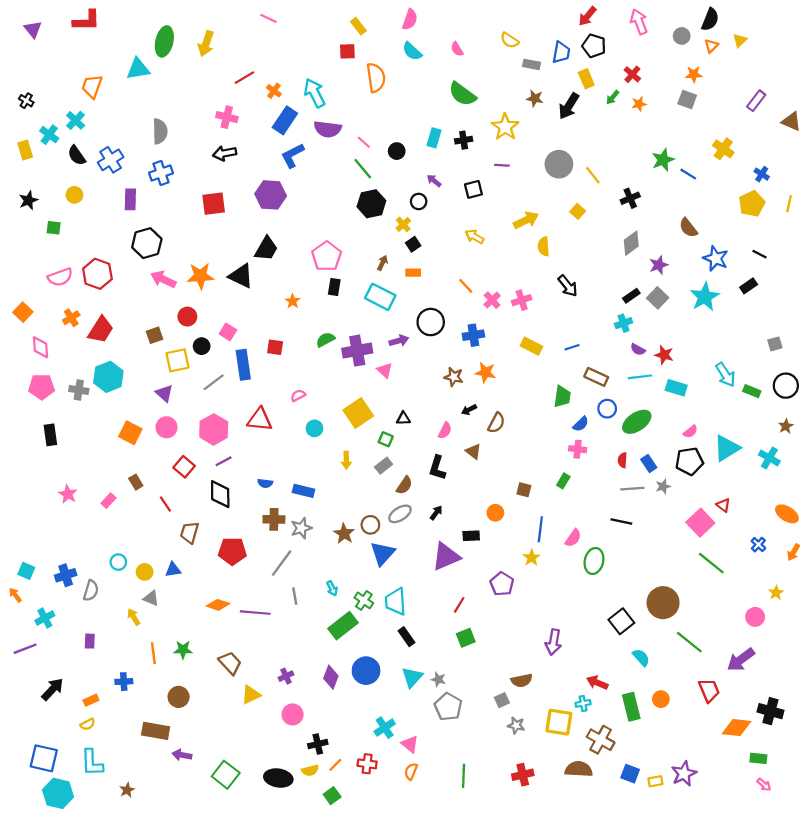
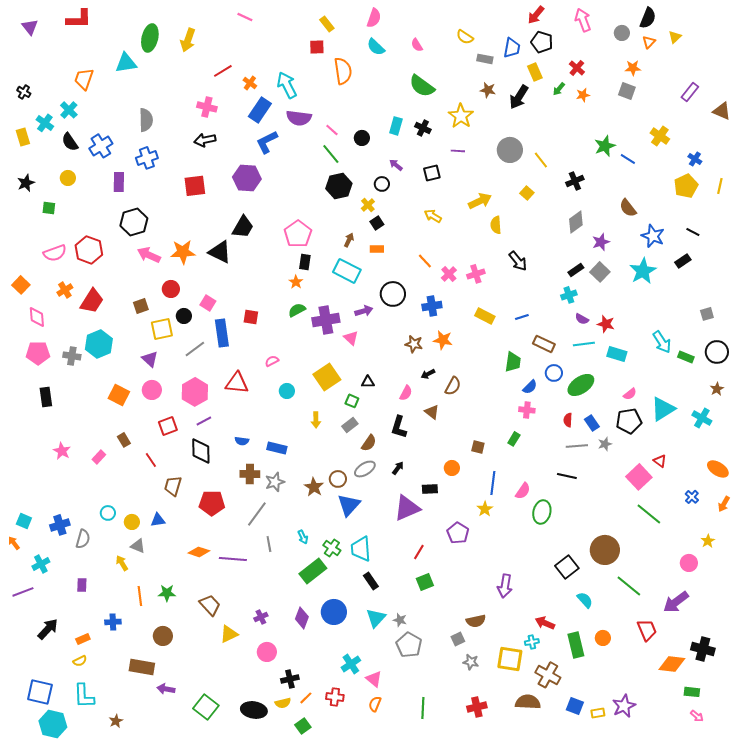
black cross: (464, 140) -> (423, 128), turned 35
orange star: (293, 301) -> (296, 282), moved
red square: (184, 467) -> (168, 426), turned 30

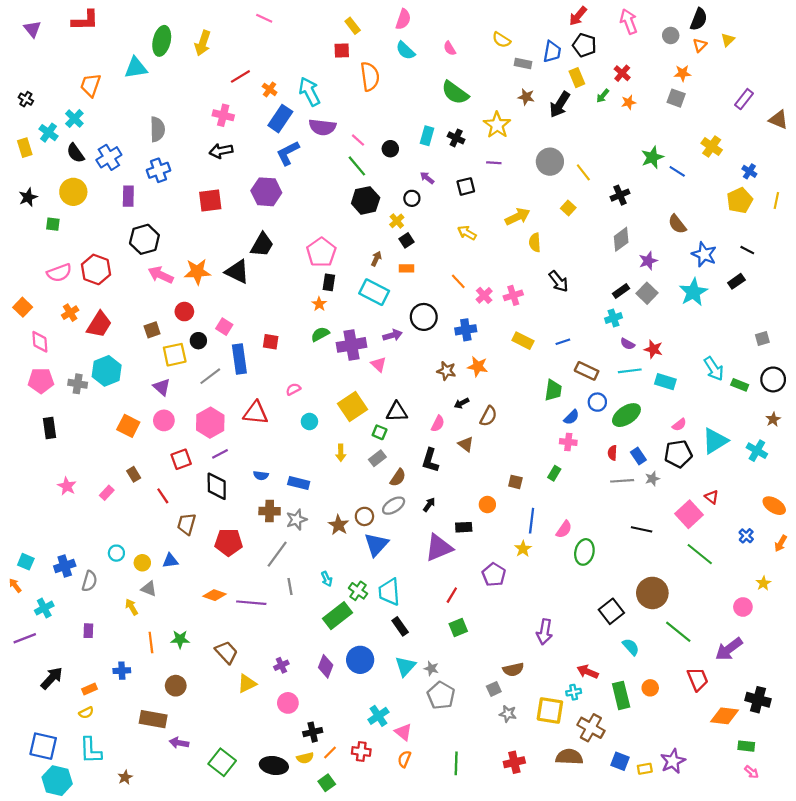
yellow circle: (68, 178) -> (73, 192), size x1.6
black triangle: (368, 382) -> (397, 412), size x1.5
black line: (567, 476) -> (642, 529), moved

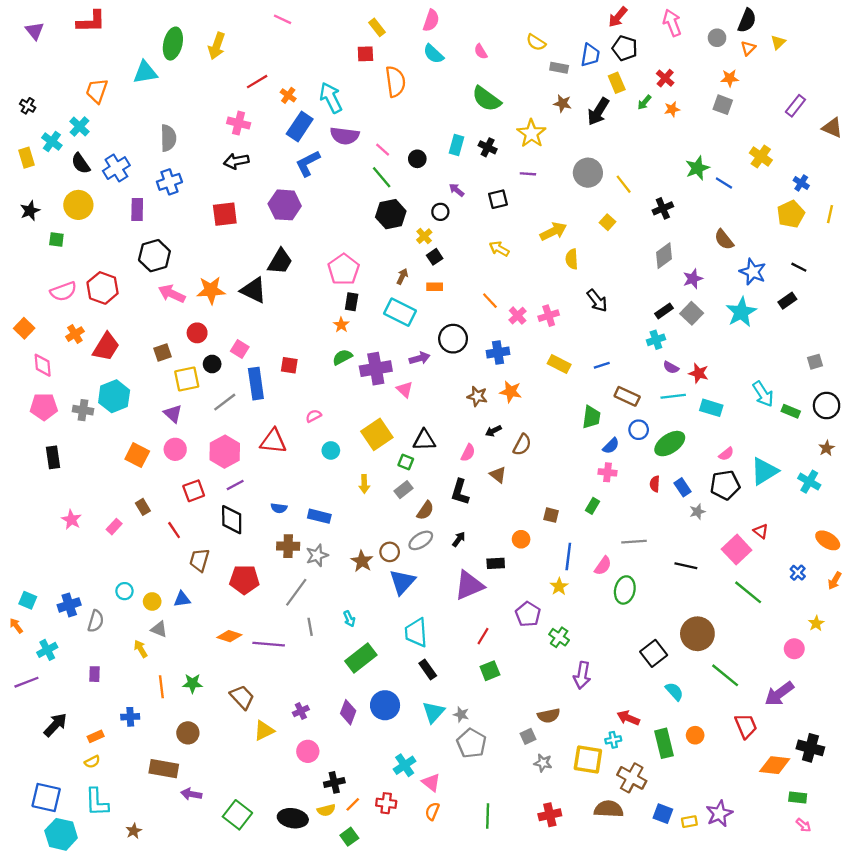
gray line: (622, 481) -> (634, 542), moved
green cross: (358, 591) -> (559, 637), moved

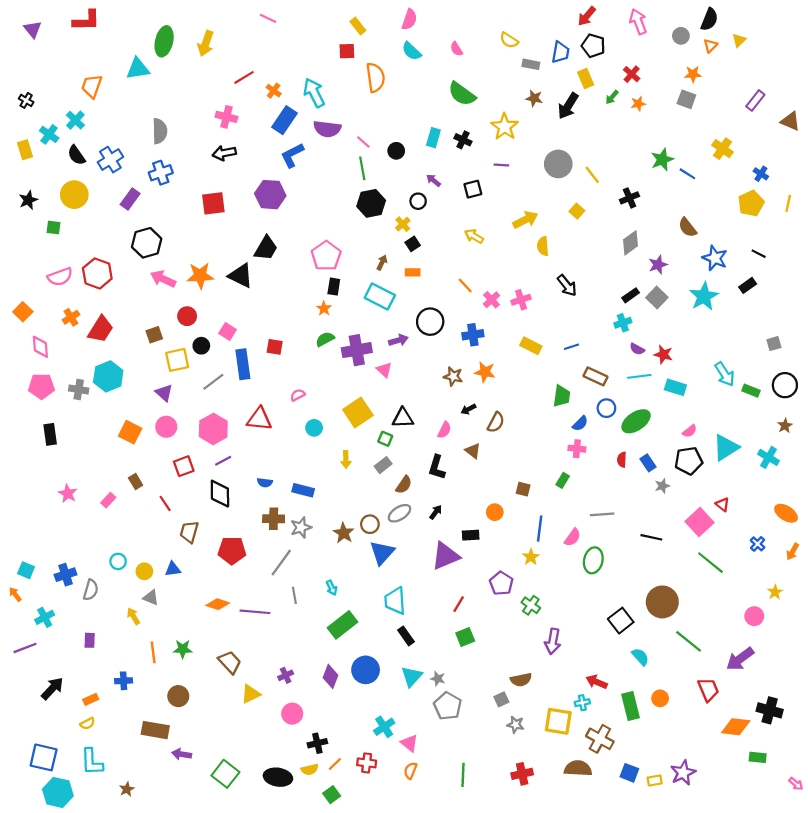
green line: (382, 177) -> (362, 168), turned 30
purple rectangle: (137, 210) -> (130, 199), turned 35
pink arrow: (803, 825) -> (796, 784), moved

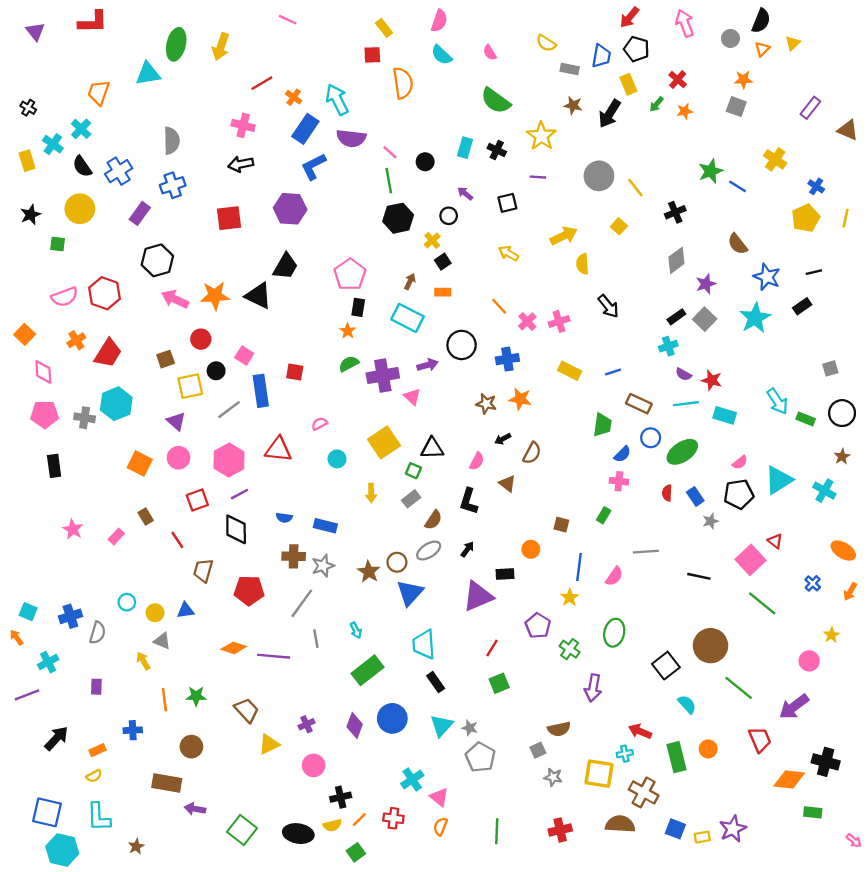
black line: (759, 254) -> (814, 272), turned -40
green ellipse: (593, 560) -> (614, 633), moved

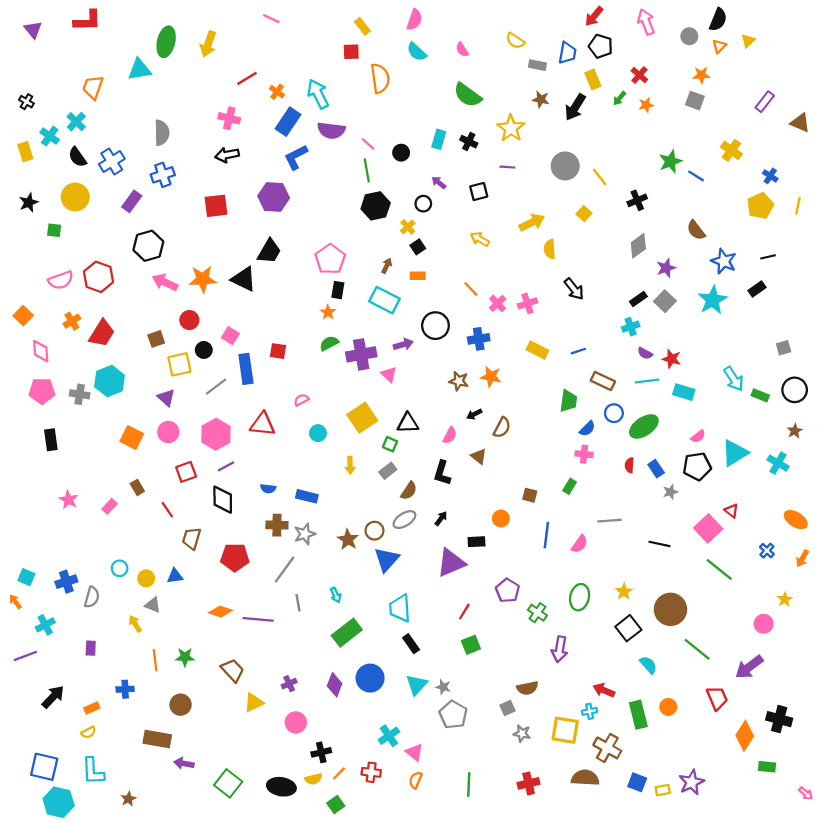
yellow star: (570, 597) -> (624, 592), moved
orange diamond: (789, 780) -> (745, 736), turned -64

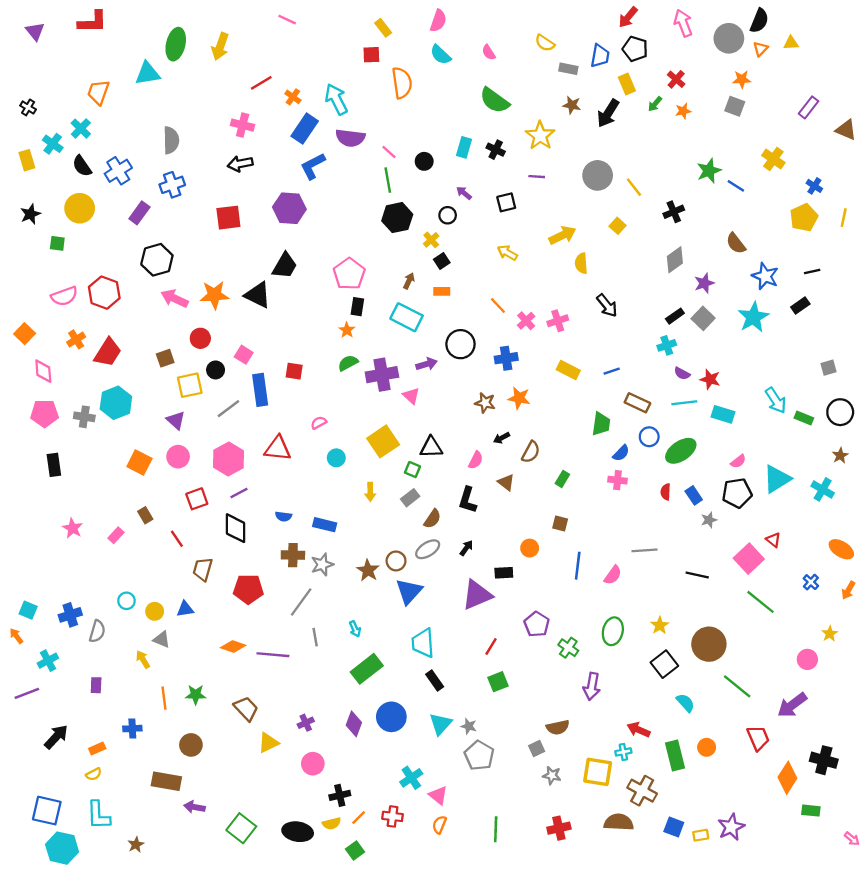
gray circle: (689, 36) -> (729, 38), size x1.6
yellow triangle: (748, 41) -> (791, 43), turned 40
green rectangle: (570, 486) -> (562, 479), moved

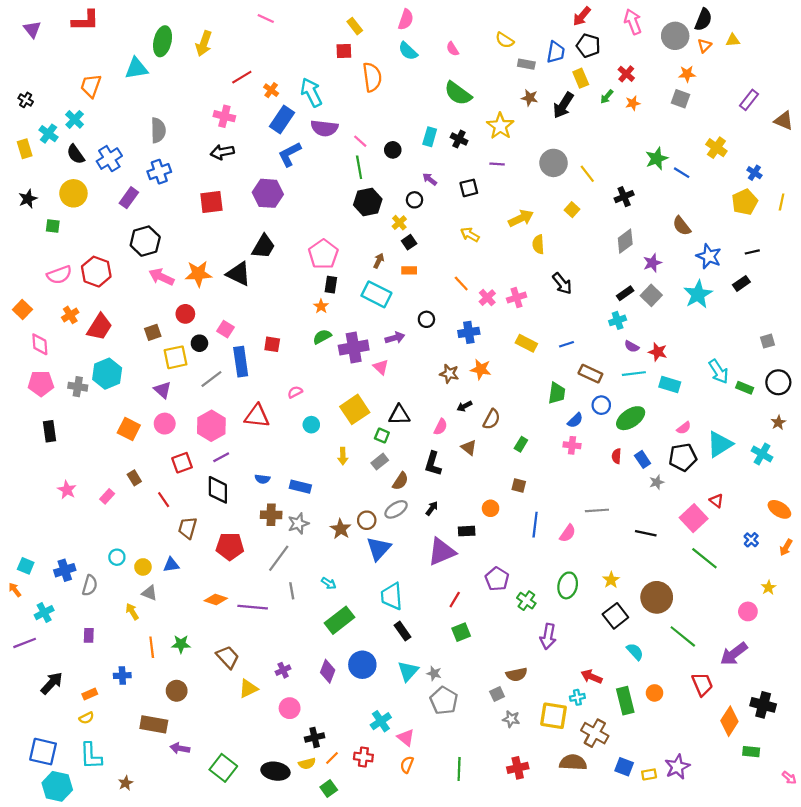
black circle: (460, 344) -> (426, 319), size x0.6
cyan arrow: (355, 629) -> (329, 583), turned -32

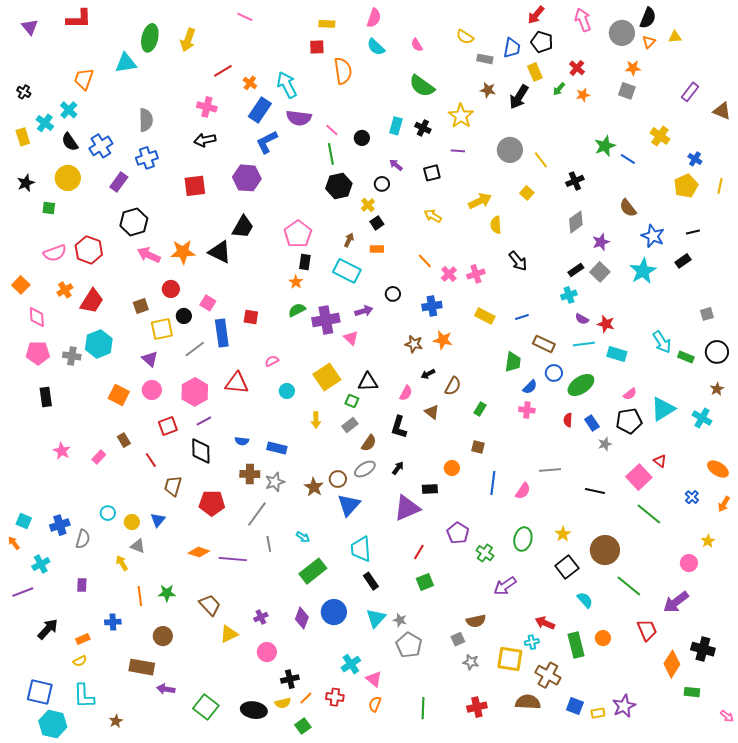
yellow rectangle: (355, 26) -> (327, 24), turned -49
blue triangle: (171, 565) -> (158, 520), turned -42
purple arrow: (548, 636) -> (505, 586), turned 45

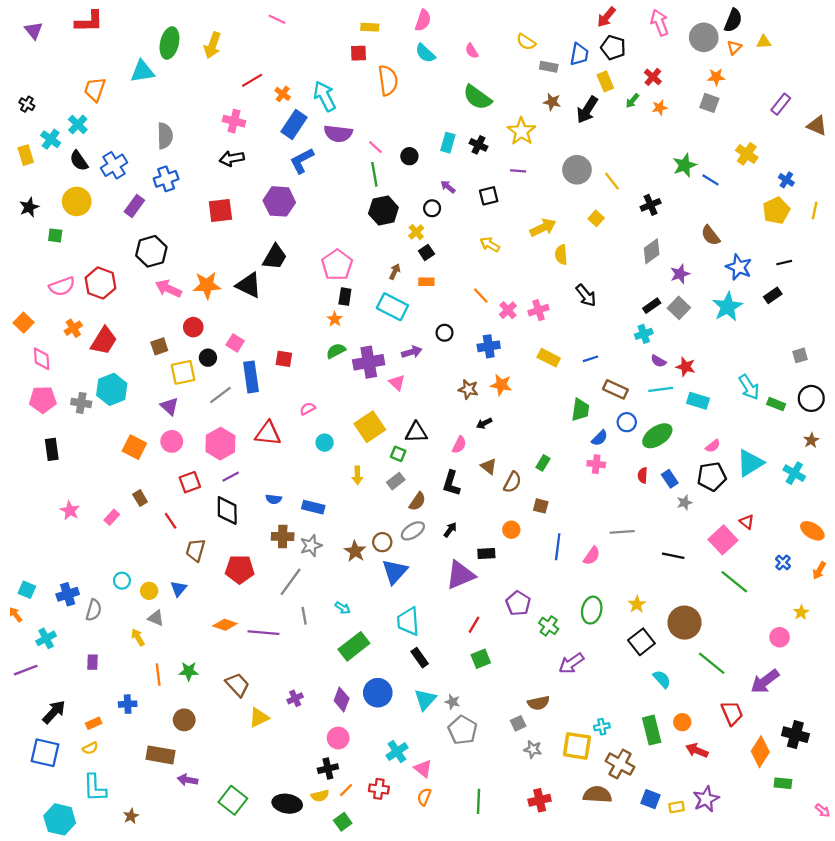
brown semicircle: (453, 386) -> (512, 482), moved
red arrow: (545, 623) -> (697, 750), moved
pink circle: (267, 652) -> (338, 738), moved
blue square: (40, 692) -> (45, 753), moved

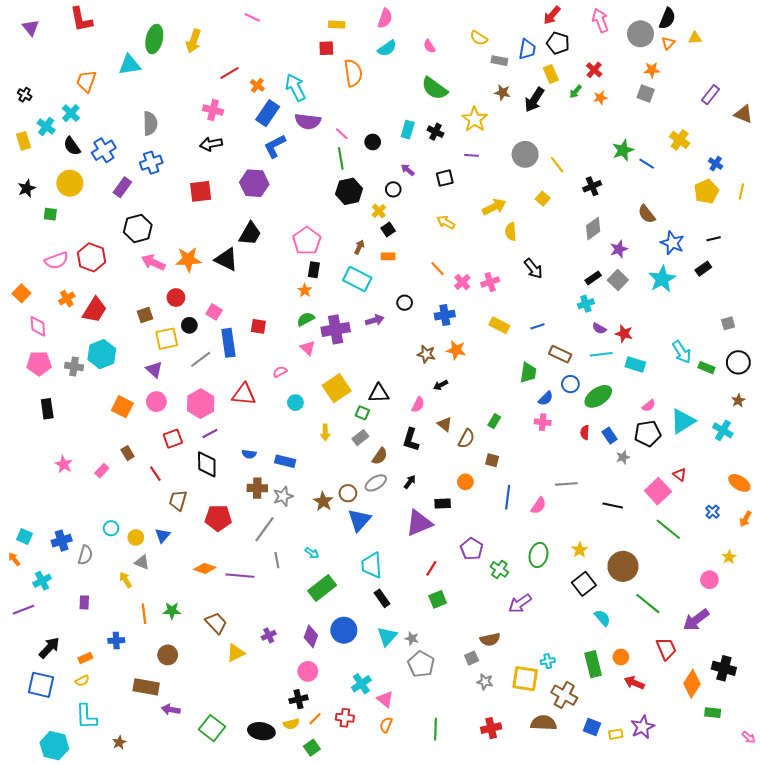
red L-shape: (89, 21) -> (81, 19), turned 80
cyan semicircle: (425, 53) -> (387, 48), turned -78
pink triangle: (397, 383) -> (308, 348), moved

